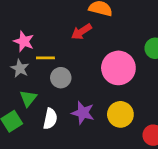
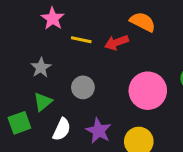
pink star: (24, 41) -> (53, 19), moved
yellow line: (45, 58) -> (81, 40), moved

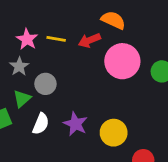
pink star: (53, 19) -> (27, 39), moved
gray circle: (83, 87) -> (45, 84), moved
pink circle: (148, 91) -> (122, 61), moved

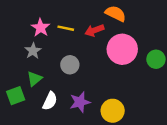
gray circle: (45, 84) -> (70, 65), moved
purple star: (75, 124) -> (80, 102), turned 30

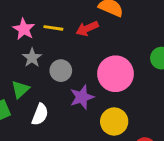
pink circle: (122, 49) -> (115, 74), moved
gray star: (33, 51) -> (32, 58), moved
purple star: (80, 102) -> (82, 97), moved

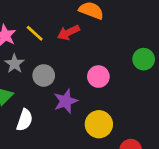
yellow line: (53, 28) -> (35, 33), turned 36
pink circle: (115, 74) -> (98, 77), size x0.6

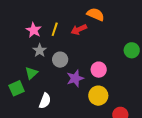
yellow line: (35, 33) -> (55, 29), turned 64
pink circle: (98, 77) -> (99, 70), moved
white semicircle: (25, 120) -> (45, 101), moved

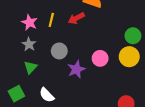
gray star: (40, 50) -> (29, 44), moved
green square: (17, 88) -> (16, 94), moved
yellow circle: (98, 96) -> (129, 57), moved
white semicircle: (45, 101) -> (47, 95), turned 119

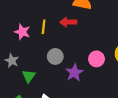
red arrow: (76, 18) -> (68, 22), turned 35
gray star: (29, 44) -> (12, 61), moved

